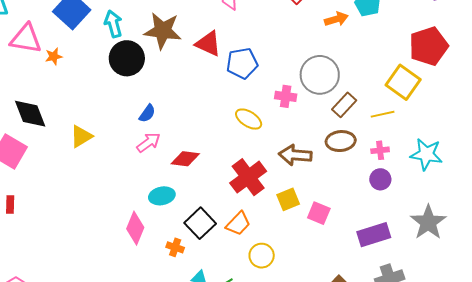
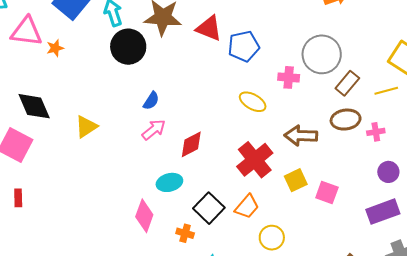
pink cross: (380, 150) -> (376, 132), moved
red diamond: (185, 159) -> (191, 144), turned -32
purple circle: (380, 179) -> (388, 172), moved

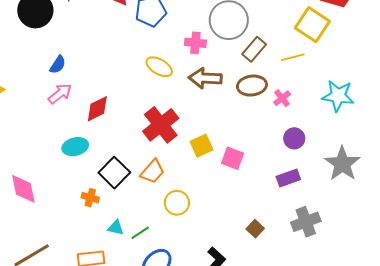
pink cross: (376, 132) -> (282, 98), turned -30
brown arrow: (301, 136) -> (205, 78), moved
purple rectangle: (383, 212) -> (288, 178), size x0.7
pink diamond: (144, 216) -> (23, 189), moved, turned -32

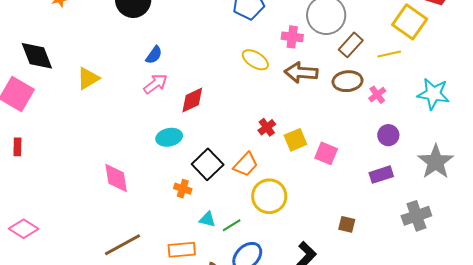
red cross: (161, 125) -> (267, 127), moved, size x0.5
yellow circle: (177, 203) -> (269, 196), size x1.4
gray cross: (306, 222) -> (416, 216), moved
brown square: (255, 229) -> (347, 224), turned -30

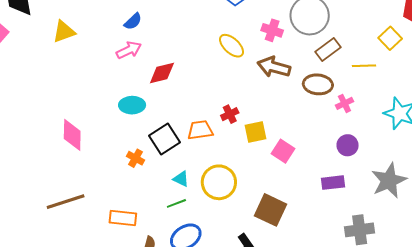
yellow square: (410, 22) -> (390, 38), size x0.7
orange trapezoid: (246, 164) -> (200, 130), moved, turned -152
cyan triangle: (207, 219) -> (181, 179), moved
brown square: (347, 224) -> (270, 210), moved, size x1.8

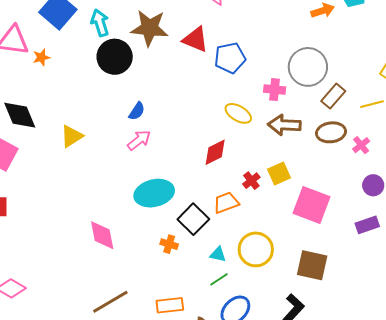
red diamond: (162, 73) -> (215, 152), moved
cyan ellipse: (132, 105) -> (154, 193), size x1.5
yellow square: (255, 132) -> (279, 173), moved
pink square: (283, 151) -> (312, 205), size x1.6

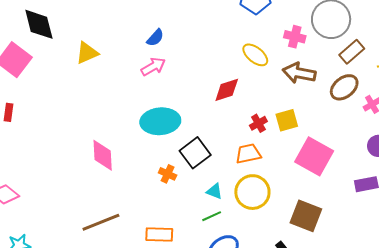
brown ellipse: (331, 132) -> (344, 87), turned -40
orange trapezoid: (226, 203) -> (248, 154), moved

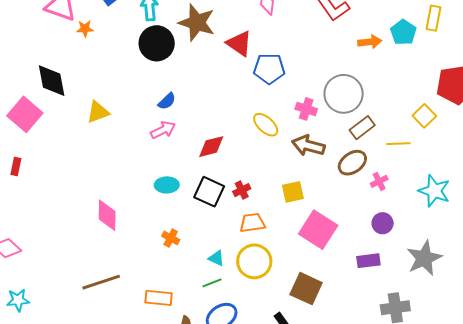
red diamond: (227, 90) -> (211, 147), moved
cyan ellipse: (160, 121) -> (167, 185), size x0.6
red cross: (258, 123) -> (242, 190), moved
black square: (195, 153) -> (209, 192), moved, turned -32

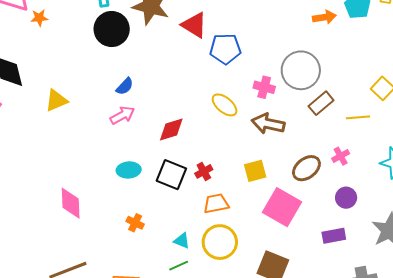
brown ellipse: (352, 163) -> (306, 168), moved

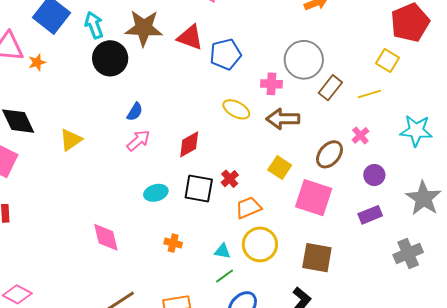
yellow square: (255, 171) -> (280, 167), turned -30

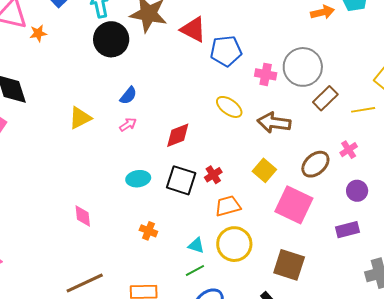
pink cross: (271, 84) -> (266, 74), moved
yellow triangle: (71, 140) -> (80, 118), moved
pink arrow: (138, 141) -> (128, 125), size x0.7
pink diamond: (106, 237) -> (83, 216), size x0.7

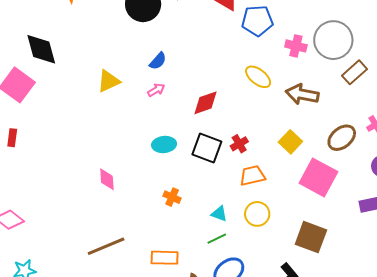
yellow circle: (234, 244) -> (257, 214), size x0.7

